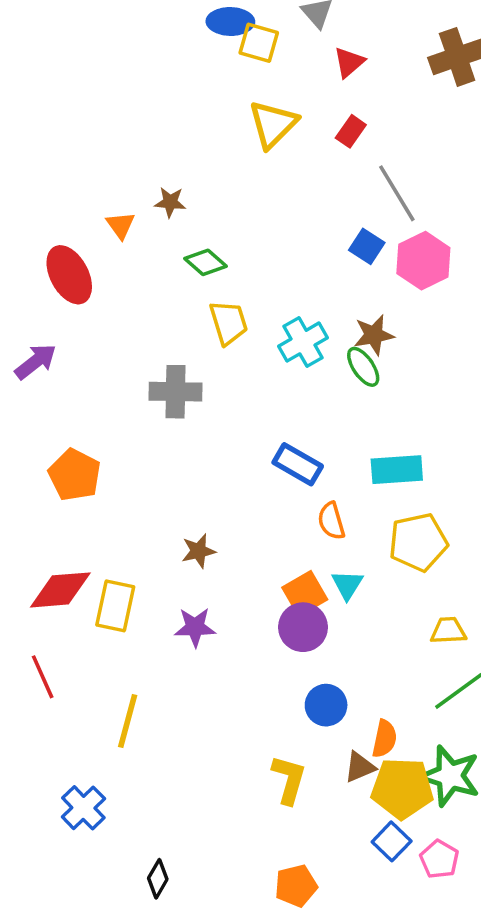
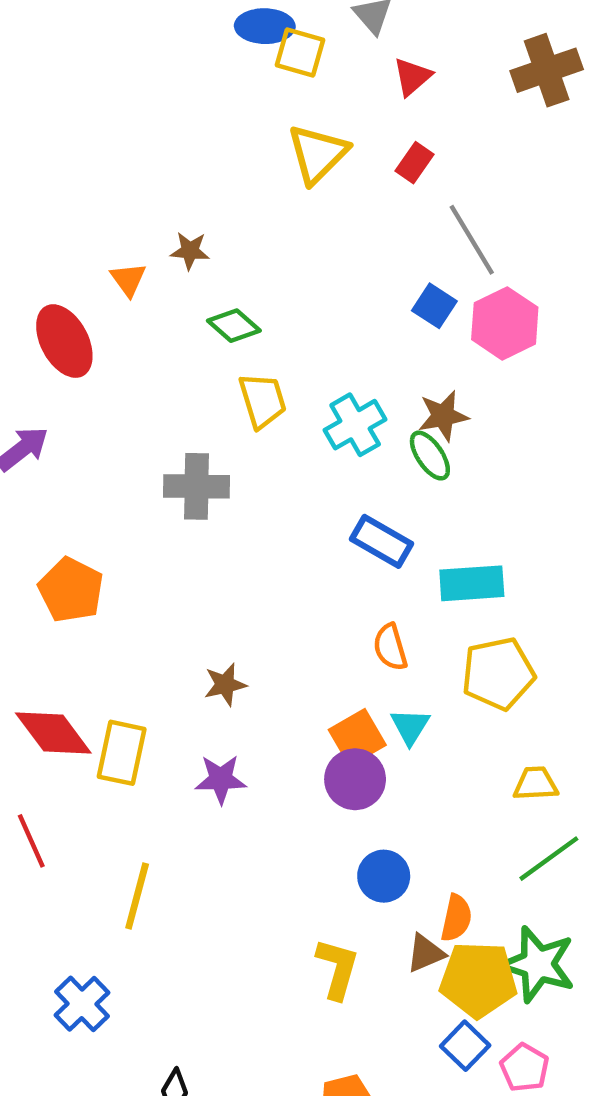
blue rectangle: (298, 464) -> (381, 541), moved
red diamond: (60, 590) -> (53, 733), turned 58

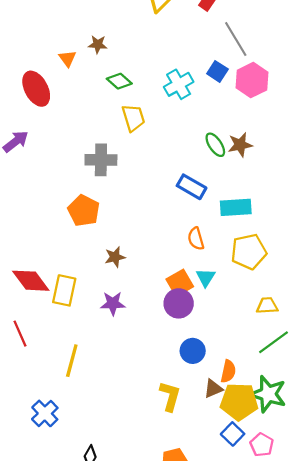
brown star: (443, 416) -> (240, 145), moved
cyan cross: (355, 425) -> (179, 84), moved
orange pentagon: (71, 590) -> (84, 211), moved

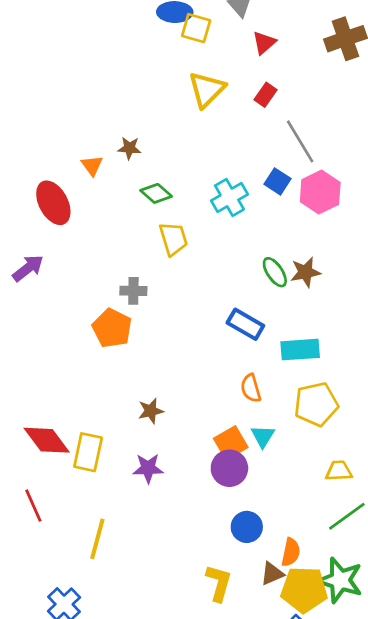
gray cross: (101, 160) -> (133, 291), size x0.7
orange pentagon: (84, 211) -> (112, 328), moved

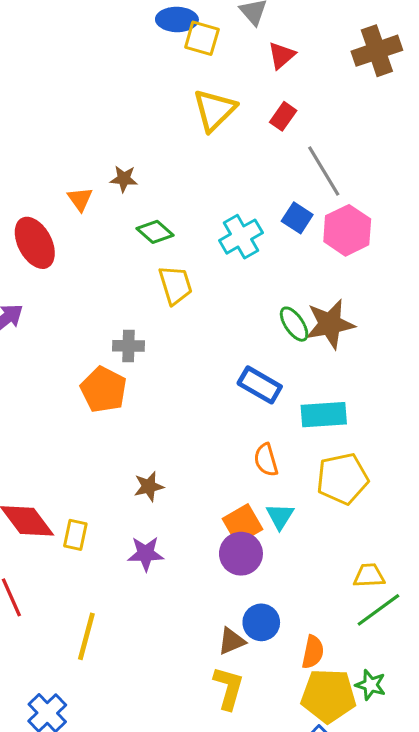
brown star: (305, 272) -> (330, 324), size x1.4
yellow rectangle: (88, 452) -> (75, 535), size x0.7
yellow trapezoid: (339, 471) -> (369, 576), moved
brown triangle: (272, 574) -> (232, 641), moved
green star: (340, 580) -> (371, 685), size x0.6

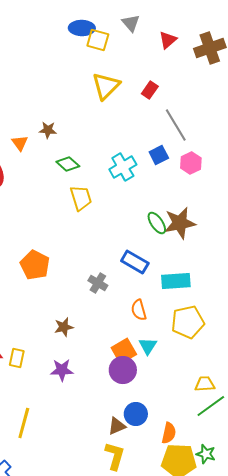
red triangle: (282, 55) -> (168, 40), moved
blue square: (297, 218) -> (159, 155), turned 30
pink hexagon: (347, 230) -> (191, 163), size x0.7
gray cross: (128, 346) -> (98, 283), moved, turned 30

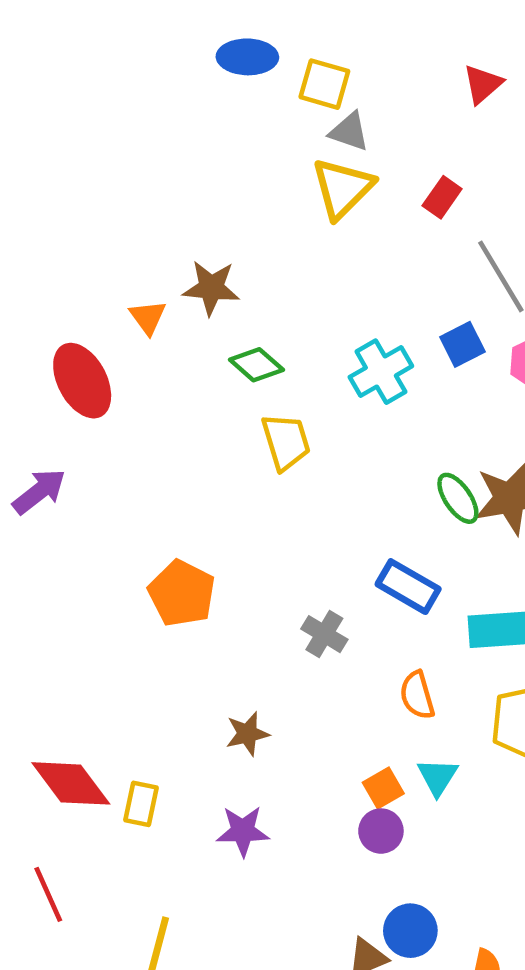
gray triangle: (131, 23) -> (349, 132), moved, turned -30
blue ellipse: (82, 28) -> (247, 57), moved
brown star: (48, 130) -> (211, 288), size x1.4
orange square: (124, 351) -> (383, 788), size x0.7
purple circle: (123, 370) -> (381, 831), size x0.7

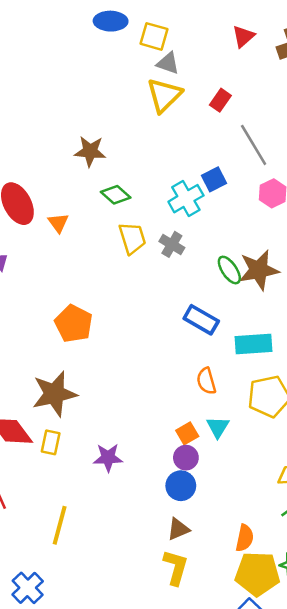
orange triangle: (148, 317) -> (58, 223), moved
blue square: (462, 344) -> (214, 179), moved
gray cross: (324, 634) -> (172, 244), moved
brown star: (247, 734) -> (54, 394), moved, size x1.8
blue circle: (410, 931) -> (181, 486), moved

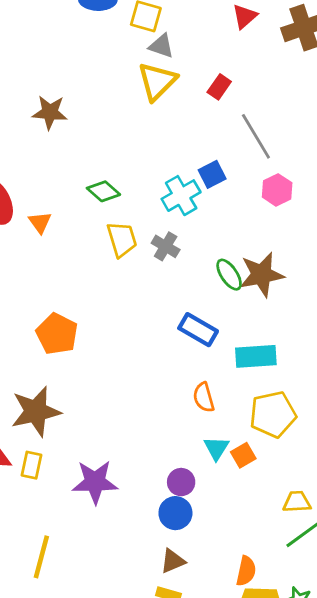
brown star: (90, 151) -> (50, 112), moved
orange square: (187, 433) -> (243, 455), moved
purple star: (108, 458) -> (95, 482), size x1.4

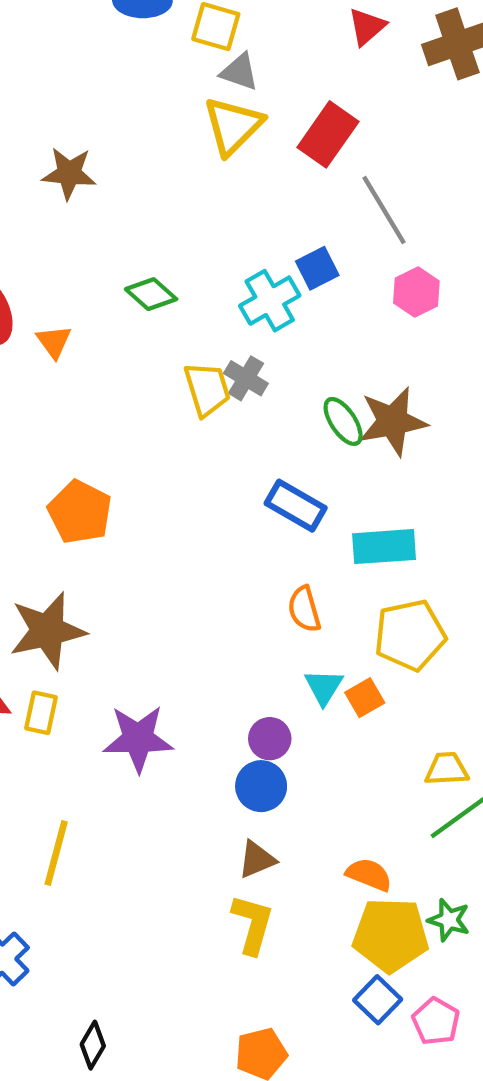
red rectangle: (219, 87) -> (328, 134), size x1.6
yellow trapezoid: (122, 239) -> (207, 389), moved
orange semicircle: (246, 571) -> (369, 875), turned -80

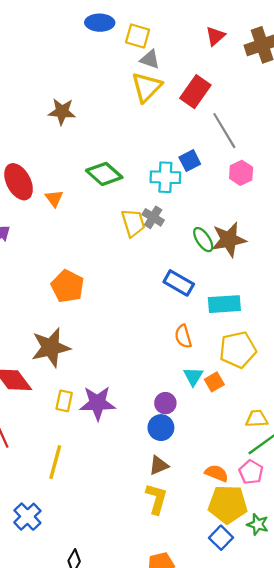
green diamond: (151, 294) -> (104, 174), size x1.4
cyan cross: (270, 301) -> (165, 177), turned 32
yellow rectangle: (41, 713) -> (64, 401), moved
green star: (449, 920) -> (258, 524), moved
pink pentagon: (436, 1021) -> (251, 472), moved

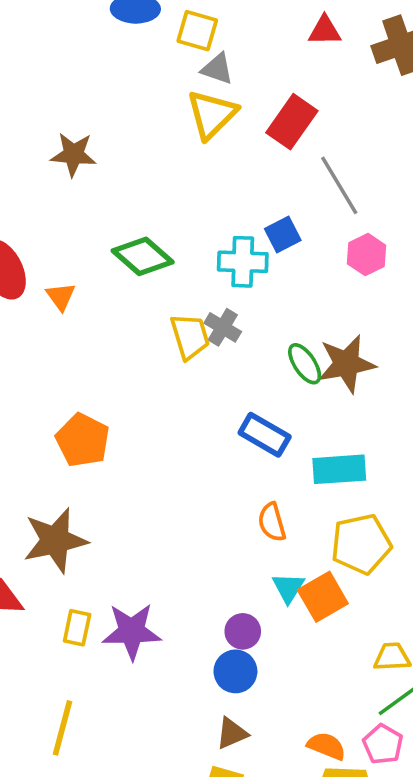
red triangle: (215, 36) -> (325, 31), turned 40
orange square: (214, 382) -> (323, 597), size x1.5

